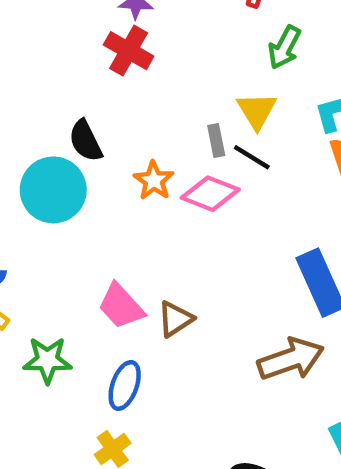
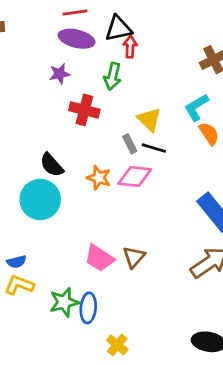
green arrow: (284, 47) -> (113, 76), moved
red cross: (129, 51) -> (84, 110), moved
blue ellipse: (125, 385) -> (88, 308), moved

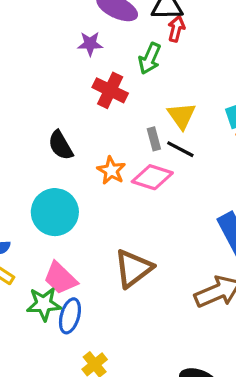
cyan circle: (40, 199) -> (55, 212), moved
brown triangle: (134, 257) -> (133, 268), size x1.5
pink trapezoid: (99, 258) -> (60, 278), moved

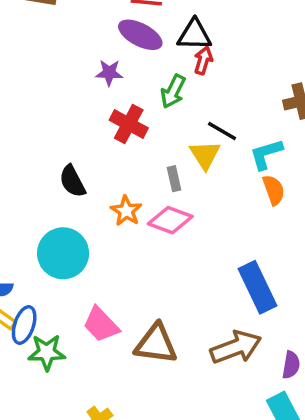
black line: (180, 149) -> (222, 131), moved
brown triangle: (133, 268) -> (156, 344), moved, turned 42
pink trapezoid: (60, 278) -> (101, 325), moved
blue ellipse: (70, 316) -> (24, 325), moved

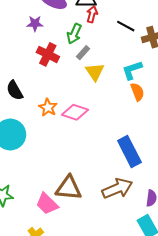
black line: (222, 131) -> (126, 26), moved
gray rectangle: (174, 179) -> (83, 53), moved, turned 56
pink trapezoid: (101, 325) -> (47, 204), moved

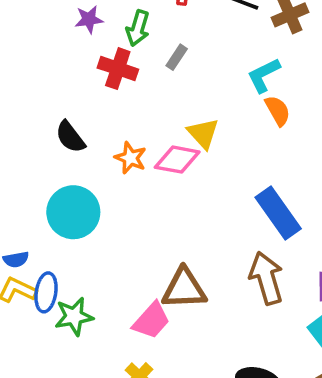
green arrow: (74, 34) -> (138, 28), moved
yellow triangle: (95, 72) -> (203, 133), moved
brown arrow: (117, 188) -> (266, 278), turned -76
pink trapezoid: (47, 204) -> (151, 320), turned -85

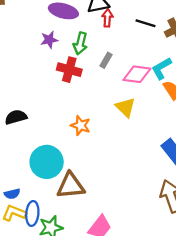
black semicircle: (70, 137) -> (16, 117), moved, turned 115
pink diamond: (177, 160) -> (137, 74), moved
brown triangle: (184, 289) -> (71, 186), moved

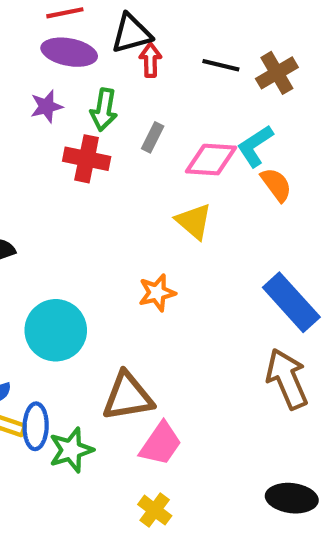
orange star: (81, 125) -> (157, 293), moved, turned -30
brown triangle: (71, 186) -> (128, 396), moved

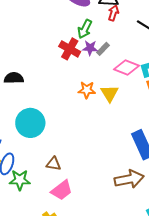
purple star: (46, 106) -> (90, 48), moved
orange star: (157, 293) -> (87, 90), moved
brown arrow: (287, 379) -> (129, 179), turned 84
brown triangle: (128, 396) -> (54, 164), size x0.6

